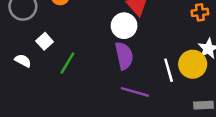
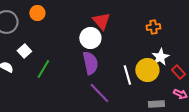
purple line: (135, 92) -> (99, 93), turned 30

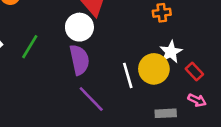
green line: (43, 69) -> (30, 47), moved

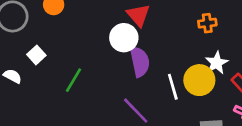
green line: (30, 47) -> (73, 80), moved
purple semicircle: (79, 60) -> (140, 62), moved

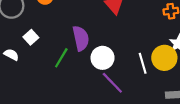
white circle: (124, 38) -> (103, 58), moved
purple semicircle: (140, 62) -> (81, 38), moved

